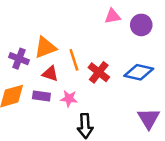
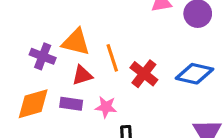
orange triangle: (45, 47) -> (76, 42), turned 35
red triangle: (50, 74) -> (82, 75), turned -35

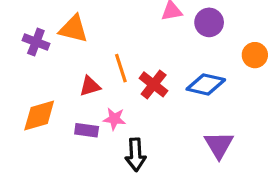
orange triangle: (76, 42) -> (74, 29), moved
purple cross: (43, 56) -> (36, 42), moved
purple rectangle: (71, 104) -> (87, 130), moved

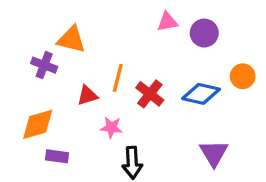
purple cross: (36, 42) -> (44, 65), moved
orange circle: (255, 55) -> (243, 76), moved
orange line: (121, 68) -> (118, 78), turned 32
purple rectangle: (87, 130) -> (57, 156), moved

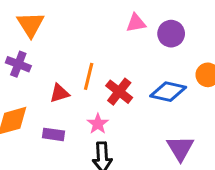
orange triangle: (71, 39) -> (31, 24), moved, turned 44
pink star: (111, 128) -> (98, 124), moved, turned 30
purple rectangle: (57, 156) -> (53, 134), moved

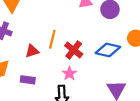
pink star: (98, 124) -> (69, 73), moved

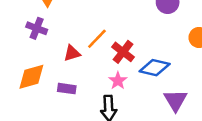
orange line: (52, 39) -> (97, 39), turned 30
blue diamond: (108, 50) -> (155, 68), moved

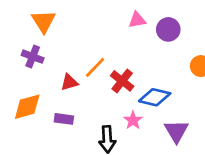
pink star: (118, 81) -> (133, 120), moved

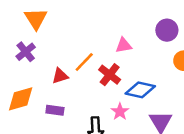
pink triangle: (137, 20) -> (124, 45), moved
purple circle: (168, 29) -> (167, 30), moved
purple cross: (33, 57) -> (26, 52), turned 30

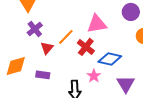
pink triangle: (124, 45) -> (97, 24), size x1.5
purple cross: (26, 52) -> (35, 29), moved
red triangle: (60, 76) -> (47, 48), turned -32

